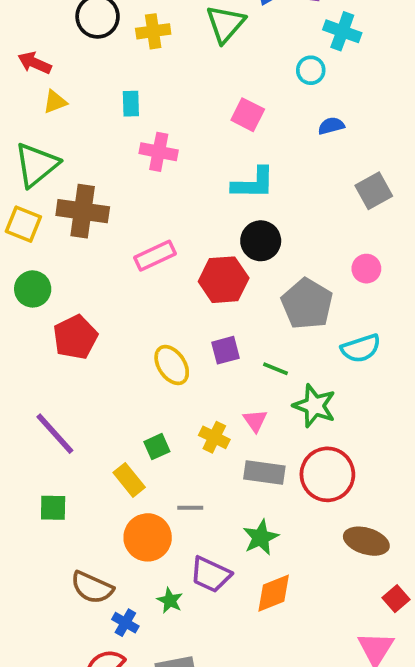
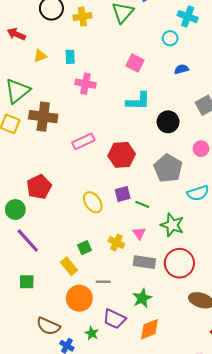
yellow triangle: (55, 102) -> (40, 56), moved
black circle: (261, 241) -> (168, 122), moved
green circle: (33, 289) -> (15, 210), moved
green line: (276, 369) -> (142, 204), moved

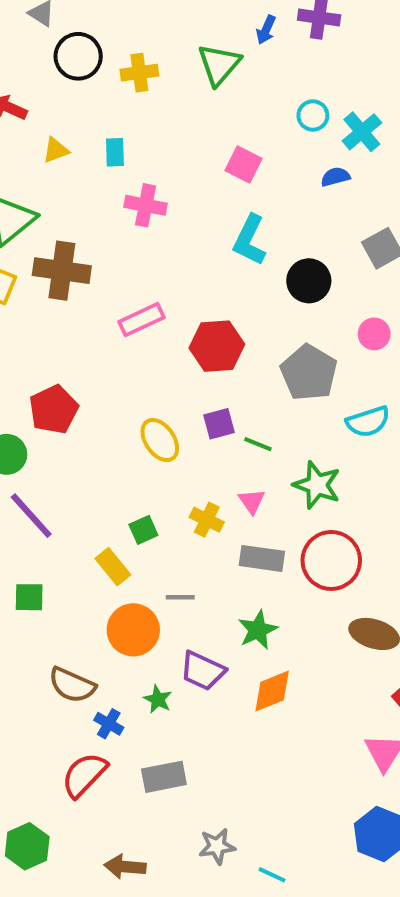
cyan cross: (188, 17) -> (362, 132), moved, turned 30
cyan L-shape: (138, 101) -> (250, 240), turned 115

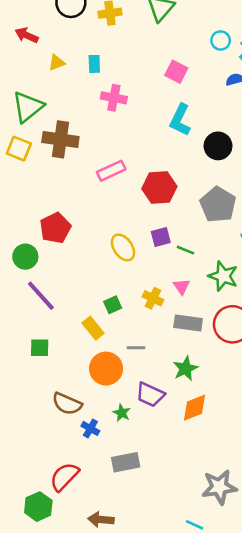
red semicircle: (84, 775) -> (64, 477), moved
gray star: (217, 846) -> (219, 487), moved, size x1.5

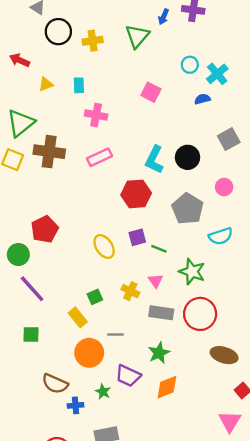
cyan L-shape: (180, 120) -> (154, 160), moved
pink rectangle: (111, 171) -> (99, 157), moved
blue cross: (90, 428) -> (75, 405), turned -35

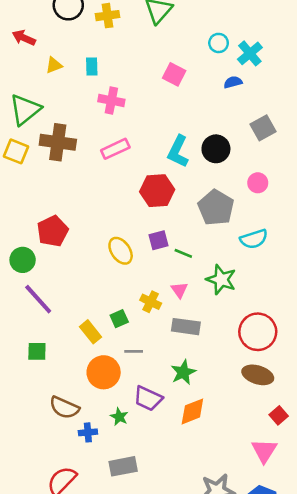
green square: (95, 297) -> (119, 319), moved
red circle: (200, 314) -> (258, 332), moved

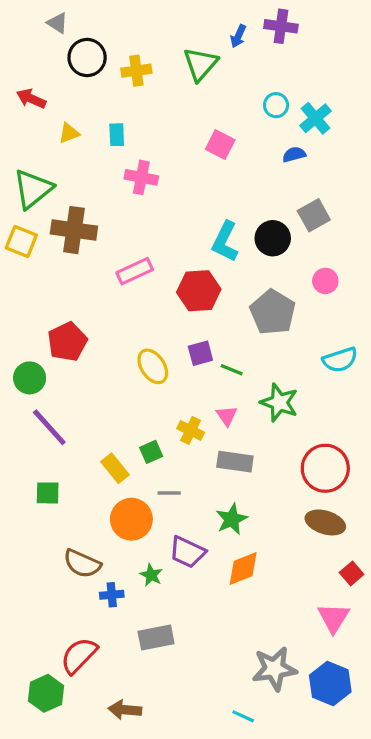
gray square: (263, 128) -> (314, 215), moved
pink rectangle: (115, 149) -> (135, 271), moved
cyan semicircle: (254, 239) -> (340, 360), moved

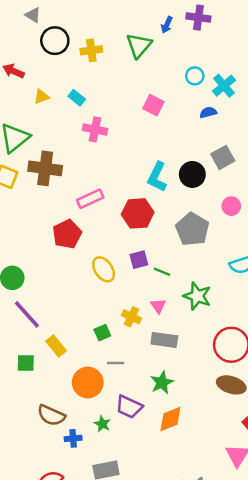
cyan rectangle: (117, 135) -> (77, 98), turned -49
red pentagon: (67, 342) -> (67, 234), moved
yellow rectangle: (115, 468) -> (56, 346), moved

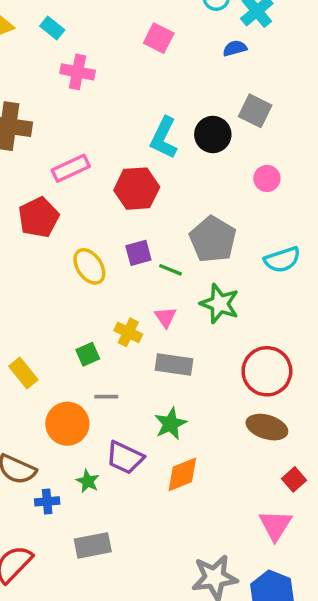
gray square: (223, 157) -> (255, 111), turned -35
gray pentagon: (192, 229) -> (213, 239), moved

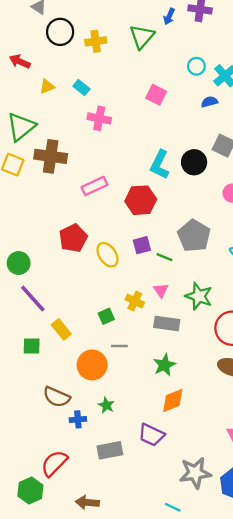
red pentagon: (39, 217) -> (73, 238), moved
green star: (220, 304) -> (199, 296), moved
purple trapezoid: (125, 458) -> (151, 435), moved

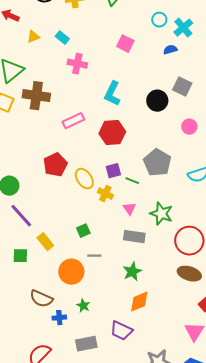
cyan L-shape: (160, 165) -> (112, 94), moved
yellow cross: (135, 301) -> (105, 194), moved

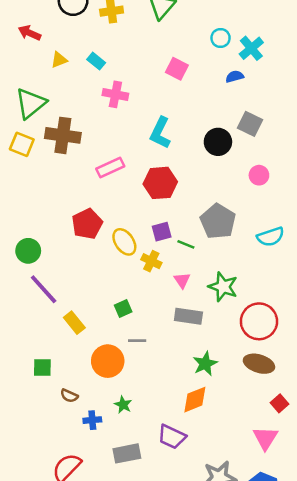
green square: (20, 256) -> (42, 368), moved
green star: (132, 272) -> (205, 364), moved
brown semicircle: (41, 299) -> (69, 396), size x0.6

